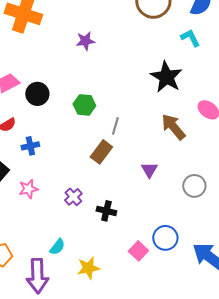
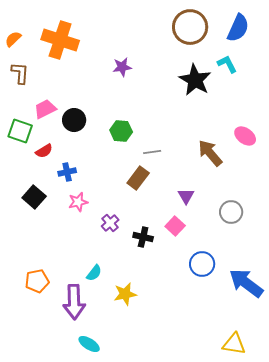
black star: (166, 77) -> (195, 80), moved
gray line: (115, 126) -> (152, 152), turned 66
pink star: (28, 189) -> (78, 202), moved
pink square: (138, 251) -> (175, 226), moved

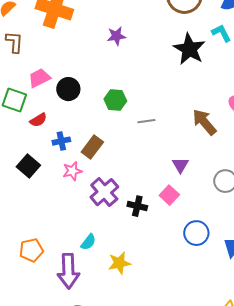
brown rectangle: (138, 178) -> (92, 147), moved
purple cross: (110, 223) -> (104, 192), size x1.6

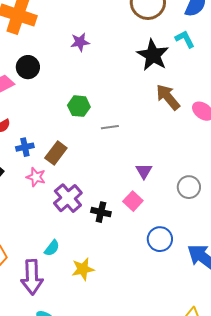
black circle: (68, 89) -> (28, 67), moved
brown arrow: (204, 122) -> (168, 97), moved
pink star: (72, 171) -> (36, 177), turned 30

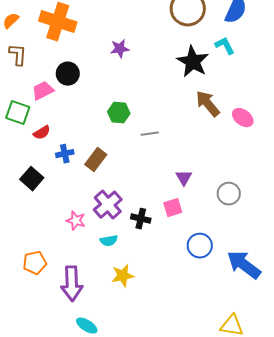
pink star: (36, 177) -> (76, 221), moved
pink square: (133, 201) -> (173, 208), turned 30
cyan semicircle: (52, 248) -> (109, 241), moved, turned 42

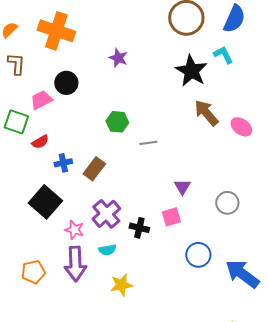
purple star: (120, 49) -> (118, 58), turned 30
black square: (32, 179) -> (45, 202), moved, size x1.4
purple arrow: (72, 284) -> (75, 264), moved

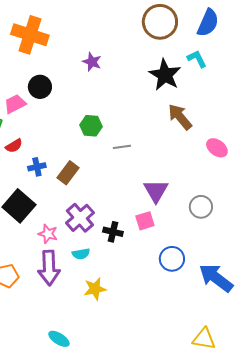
pink ellipse: (241, 127) -> (217, 148), moved
purple triangle: (182, 187) -> (156, 191), size x1.5

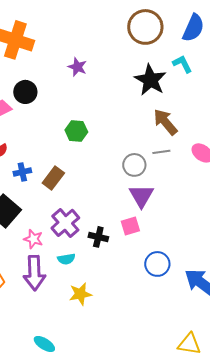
gray line: (122, 147) -> (161, 152), moved
gray circle: (201, 207) -> (134, 165), moved

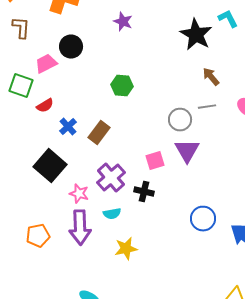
brown arrow: (165, 122) -> (211, 77), size x0.7
blue cross: (22, 172) -> (68, 127), turned -30
pink square: (130, 226) -> (155, 161), moved

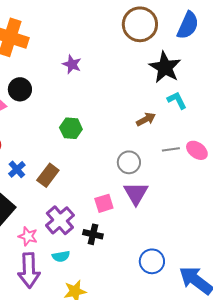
cyan L-shape: (228, 19) -> (177, 100), moved
black star: (196, 35) -> (165, 67), moved
brown arrow: (211, 77) -> (146, 119), moved, turned 102
gray line: (207, 107) -> (171, 149), moved

